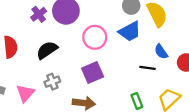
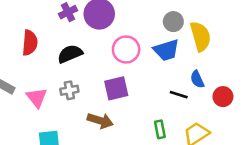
pink triangle: (25, 93) -> (37, 98), turned -30

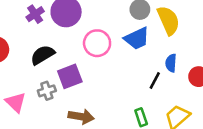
blue semicircle: (197, 79) -> (171, 63), turned 36
purple square: (116, 88) -> (70, 76), moved
black line: (179, 95) -> (155, 80), turned -72

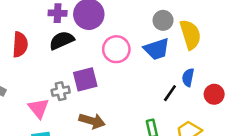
purple cross: (35, 14) -> (58, 13), turned 30
black semicircle: (43, 55) -> (62, 40), moved
pink triangle: (16, 102) -> (39, 108), moved

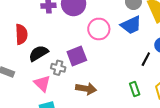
black semicircle: (62, 40) -> (38, 53), moved
gray cross: (61, 91) -> (58, 68), turned 32

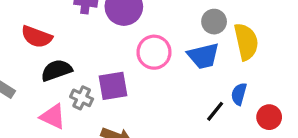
red semicircle: (21, 34) -> (37, 37), turned 102
pink triangle: (42, 83) -> (53, 116), turned -30

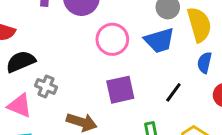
purple square: (113, 86) -> (120, 90), moved
blue semicircle: (239, 94) -> (204, 63), moved

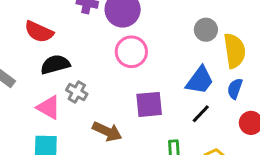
pink circle: (112, 39) -> (131, 52), moved
blue trapezoid: (159, 40) -> (200, 80), moved, turned -44

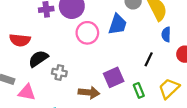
blue trapezoid: (200, 80) -> (118, 24), moved
purple square: (149, 104) -> (114, 77), moved
pink triangle: (49, 107) -> (27, 92), moved

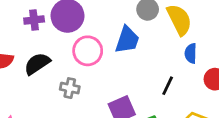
black semicircle: (38, 59) -> (37, 64), moved
gray cross: (59, 73) -> (70, 88), moved

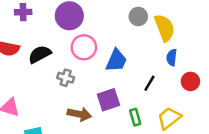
purple cross: (34, 20) -> (23, 12), moved
blue trapezoid: (127, 40) -> (116, 61), moved

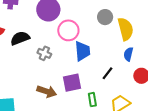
pink circle: (84, 47) -> (68, 30), moved
blue trapezoid: (116, 61) -> (82, 51), turned -35
gray cross: (66, 78) -> (44, 53), moved

